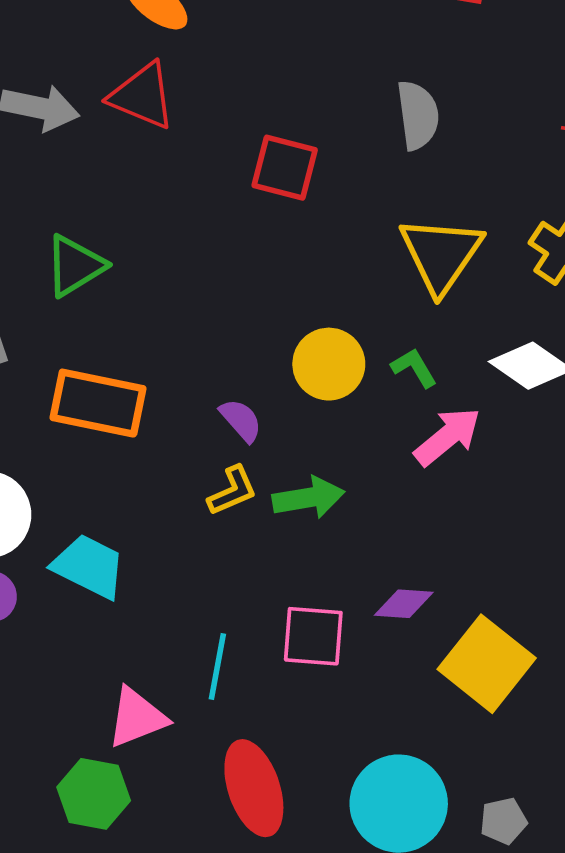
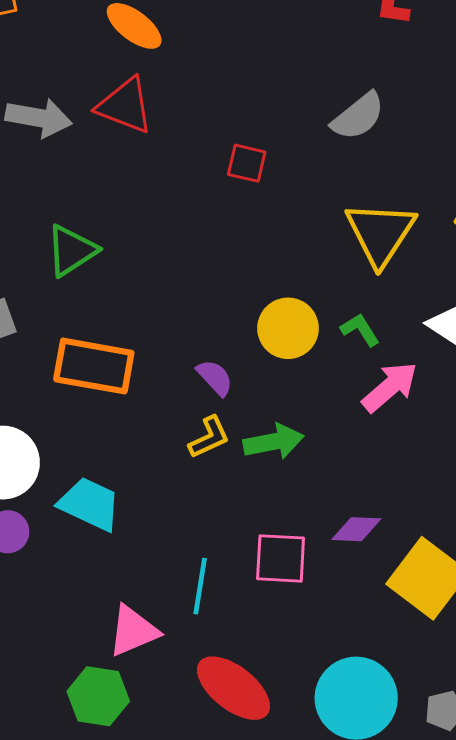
gray semicircle: (418, 115) -> (358, 116), turned 60
red square: (285, 168) -> (247, 163), size x0.7
red ellipse: (254, 788) -> (234, 688), turned -32

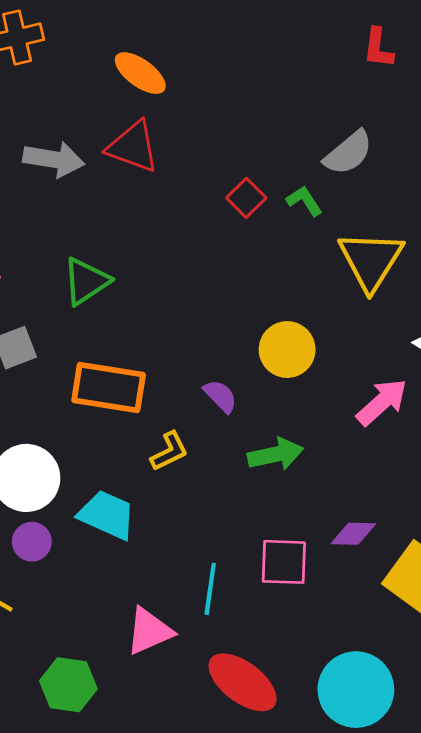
red square: (247, 163) -> (246, 198), turned 33
green L-shape: (360, 330) -> (304, 201), moved
yellow L-shape: (209, 437) -> (169, 451), moved
green hexagon: (98, 696) -> (68, 685), moved

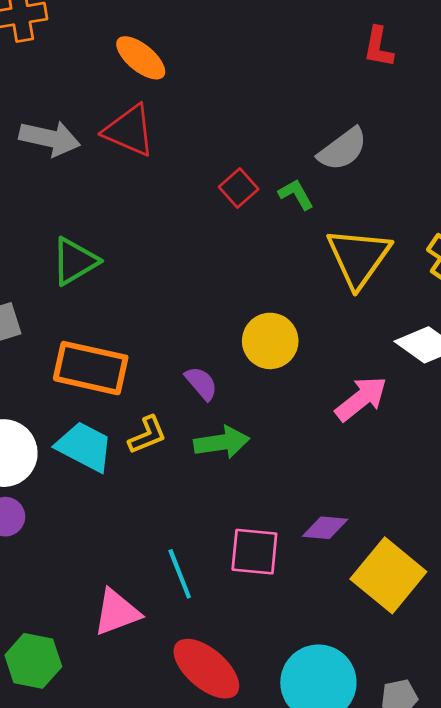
green arrow: (276, 454) -> (222, 442), moved
cyan trapezoid: (107, 515) -> (84, 447), moved
cyan line: (210, 589) -> (180, 574), turned -33

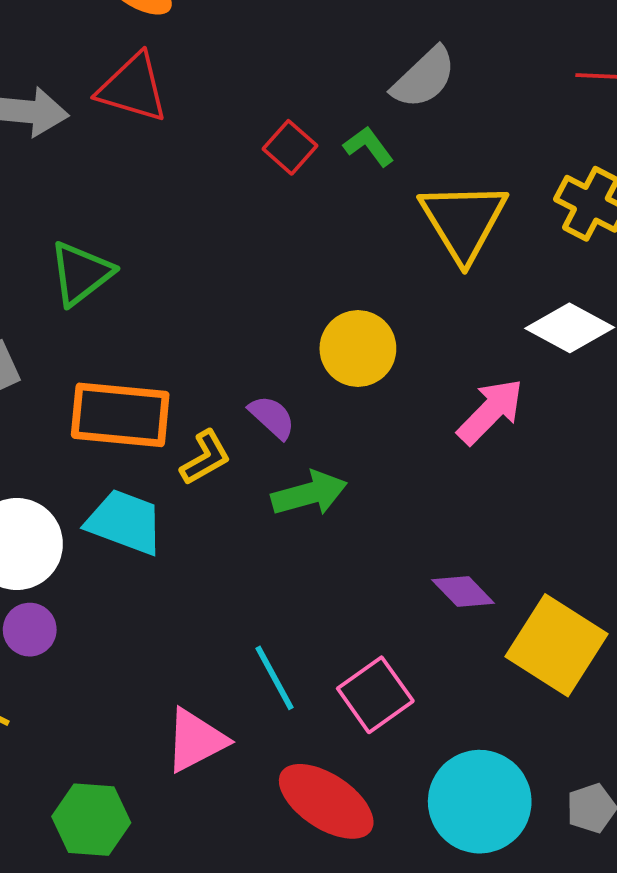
yellow L-shape: (147, 435) -> (205, 458), moved
purple diamond: (325, 528) -> (463, 592), turned 48
pink square: (254, 552) -> (375, 695), moved, turned -34

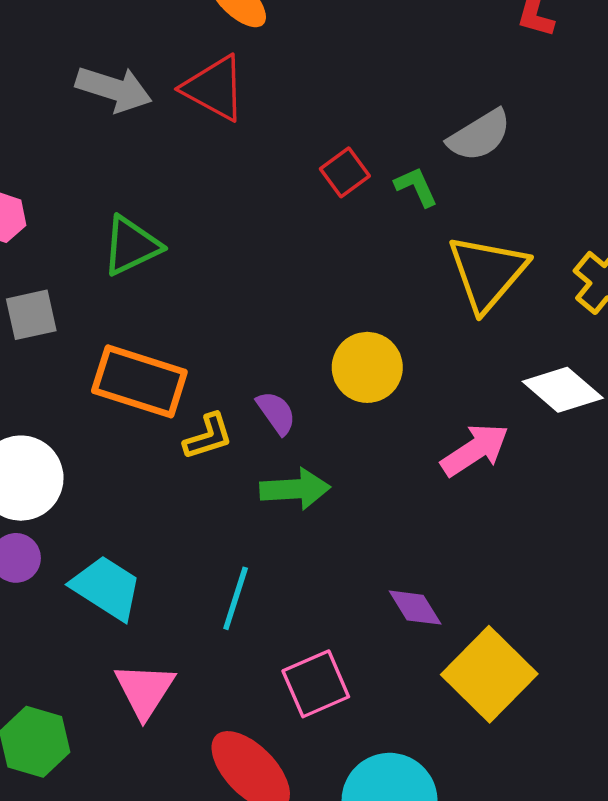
cyan trapezoid: (125, 522) -> (106, 588), moved
cyan line: (274, 678) -> (236, 598), moved, turned 34
pink triangle: (196, 740) -> (145, 690), turned -42

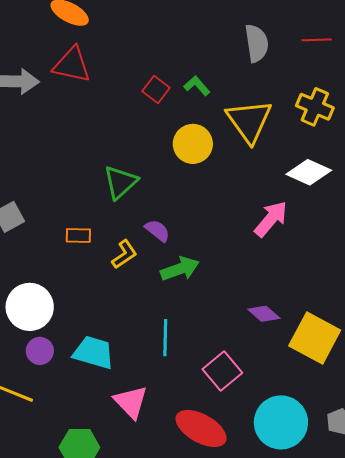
gray semicircle: (479, 135) -> (257, 43), moved, turned -51
green triangle: (131, 246) -> (120, 182), moved
yellow circle: (367, 367) -> (193, 144), moved
orange rectangle: (139, 381) -> (78, 236), size x0.5

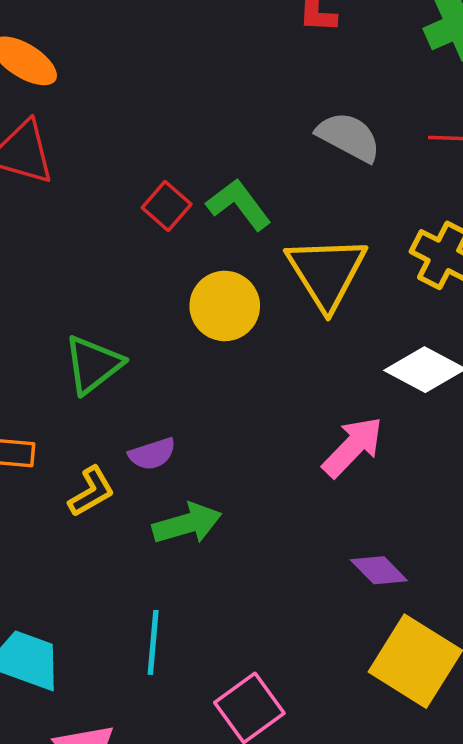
gray semicircle: (257, 43) -> (349, 137), turned -57
green L-shape: (197, 86) -> (239, 204), size x1.4
purple semicircle: (157, 231) -> (152, 454), turned 120
purple diamond: (264, 314) -> (379, 570), moved

